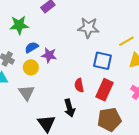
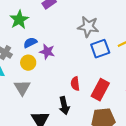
green star: (19, 25) -> (19, 20), turned -30
blue square: (103, 61) -> (100, 49), moved, turned -36

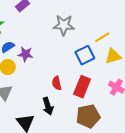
blue square: (100, 49) -> (85, 55), moved

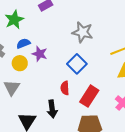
blue square: (85, 55) -> (77, 64), moved, turned -30

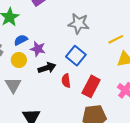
black arrow: (52, 109) -> (47, 68), moved, turned -96

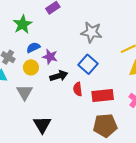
red rectangle: (91, 86) -> (103, 95), turned 55

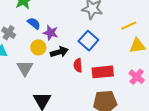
blue semicircle: (33, 47) -> (34, 23), turned 64
yellow circle: (31, 67) -> (38, 47), moved

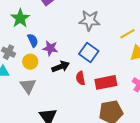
blue semicircle: (34, 23) -> (33, 40), turned 32
yellow circle: (38, 47) -> (30, 62), moved

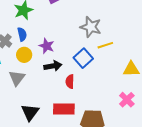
yellow line: (128, 34) -> (105, 45), moved
blue semicircle: (33, 40) -> (22, 34), moved
red rectangle: (106, 82) -> (64, 109), moved

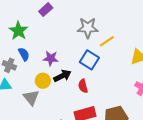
yellow circle: (24, 55) -> (43, 81), moved

